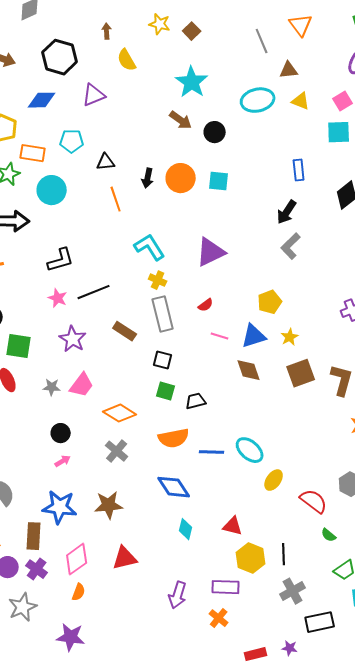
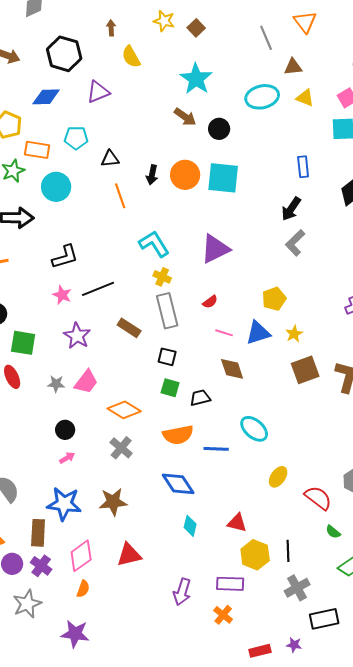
cyan square: (219, 181) -> (223, 178), size x1.6
brown diamond: (249, 370) -> (232, 369), moved
cyan ellipse: (250, 450) -> (254, 429), moved

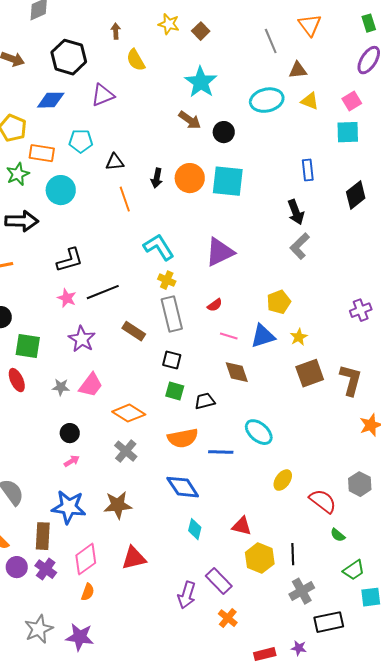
black arrow: (291, 209) -> (296, 212), turned -55
purple rectangle: (230, 584) -> (219, 581), moved, turned 44
gray star: (27, 604) -> (39, 629), moved

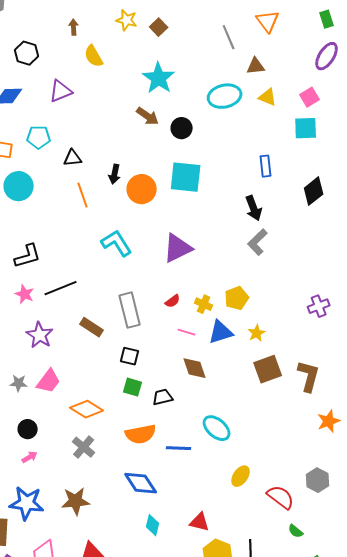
black hexagon: (69, 57) -> (27, 53), size x0.7
orange circle: (190, 178) -> (142, 189), moved
yellow cross: (167, 280) -> (204, 304), moved

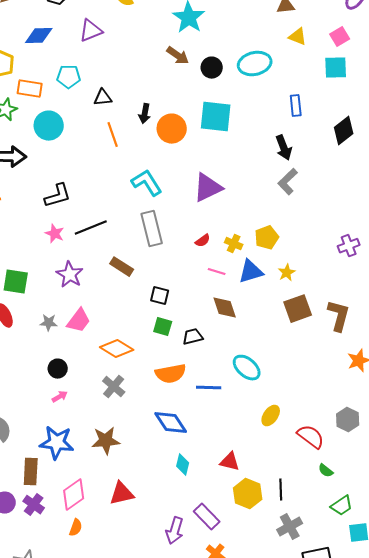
cyan ellipse: (225, 96) -> (255, 64), moved
gray rectangle: (130, 310) -> (152, 229), moved

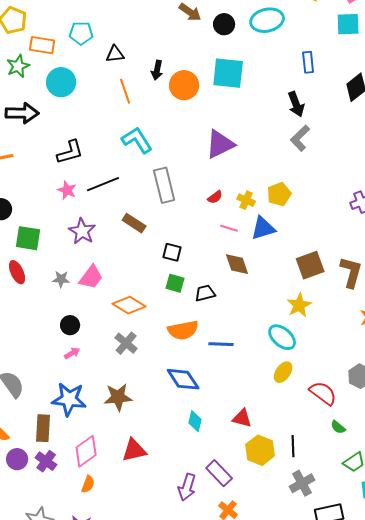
cyan L-shape: (147, 183) -> (137, 140), moved
yellow star: (287, 273) -> (299, 305), moved, size x1.4
cyan ellipse: (247, 368) -> (282, 337), moved

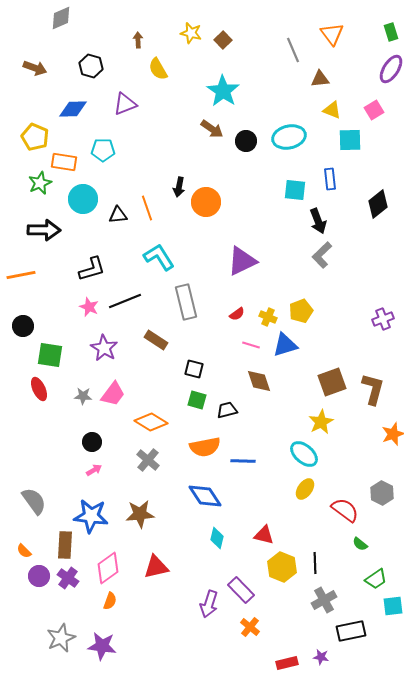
cyan square: (348, 24) -> (350, 140), moved
black triangle: (115, 54) -> (118, 215), moved
cyan square: (228, 73) -> (295, 190), moved, size x0.7

